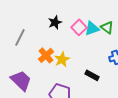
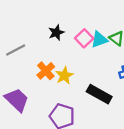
gray line: (20, 37) -> (16, 50), turned 36
black rectangle: (92, 75) -> (99, 94), size x1.5

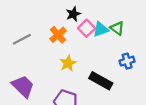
black star: (56, 33) -> (73, 14), moved
orange cross: (46, 71) -> (58, 35), moved

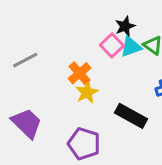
black star: (73, 14) -> (125, 26), moved
orange cross: (58, 35) -> (80, 73), moved

